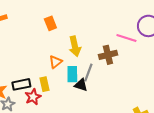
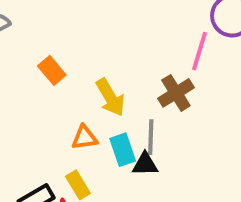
pink line: (126, 38) -> (199, 51), turned -72
orange triangle: (56, 62) -> (85, 138), turned 48

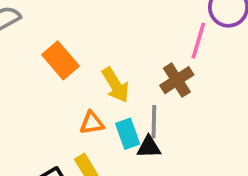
orange rectangle: (52, 70) -> (60, 60), size x1.4

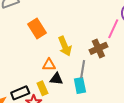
cyan rectangle: (128, 134) -> (80, 85), moved
black triangle: (149, 147) -> (56, 79), moved

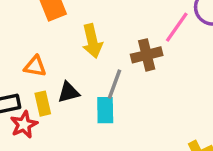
orange triangle: (49, 65) -> (35, 66), moved
black triangle: (56, 79) -> (69, 92), turned -32

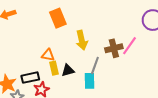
pink line: (177, 27) -> (129, 46), moved
yellow rectangle: (43, 104) -> (54, 68), moved

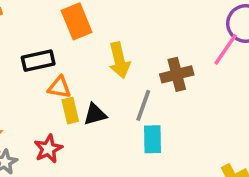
pink line: (129, 46) -> (226, 49), moved
black rectangle: (30, 78) -> (38, 61), moved
cyan rectangle: (89, 81) -> (153, 139), moved

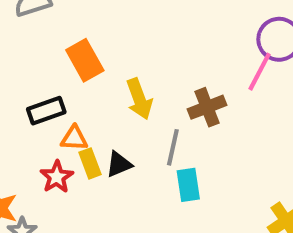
red star: (48, 149) -> (57, 177), moved

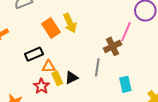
pink line: (260, 72) -> (126, 32), moved
yellow arrow: (139, 99) -> (70, 23), moved
cyan rectangle: (188, 185) -> (125, 84), moved

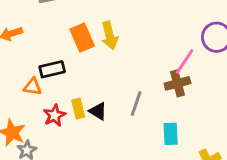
brown cross: (113, 46) -> (177, 83), moved
orange triangle: (49, 67) -> (33, 87), moved
black triangle: (71, 78) -> (98, 111), turned 48

